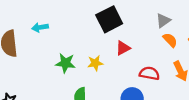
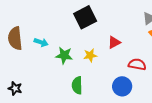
black square: (109, 19) -> (85, 17), moved
cyan arrow: (40, 27) -> (41, 42), moved, turned -152

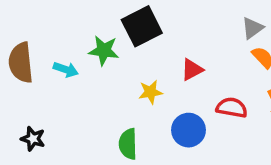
green star: (64, 55) -> (104, 51), moved
blue circle: (122, 86) -> (188, 130), moved
black star: (15, 88) -> (33, 139), moved

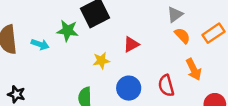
red semicircle: (232, 108) -> (166, 86), moved, turned -115

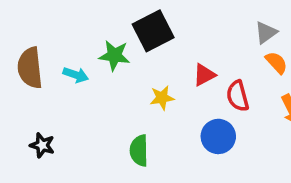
red semicircle: (166, 86) -> (238, 96), moved
blue circle: (129, 88) -> (218, 136), moved

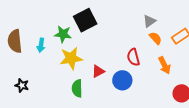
cyan arrow: (76, 75) -> (41, 45), turned 80
red triangle: (204, 75) -> (98, 71), moved
yellow star: (162, 98) -> (71, 58), moved, size x1.6

